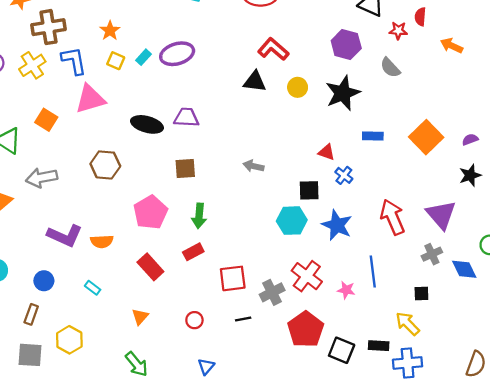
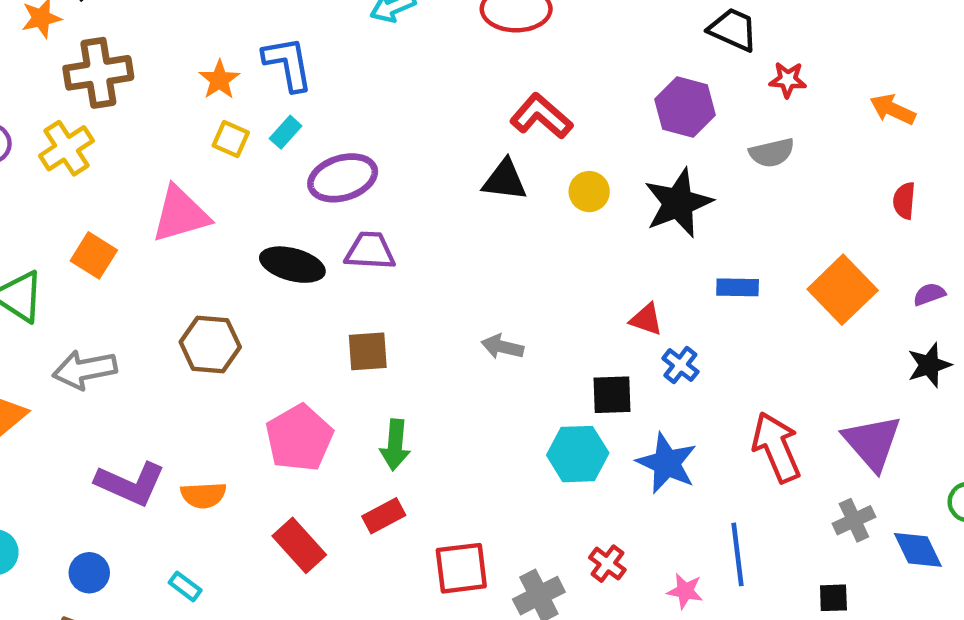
red semicircle: (420, 17) -> (904, 201), moved
purple ellipse: (177, 54) -> (343, 178), moved
blue L-shape: (74, 61) -> (288, 64), moved
gray semicircle: (390, 68) -> (772, 153), turned -60
red cross: (307, 276) -> (607, 564), size x0.6

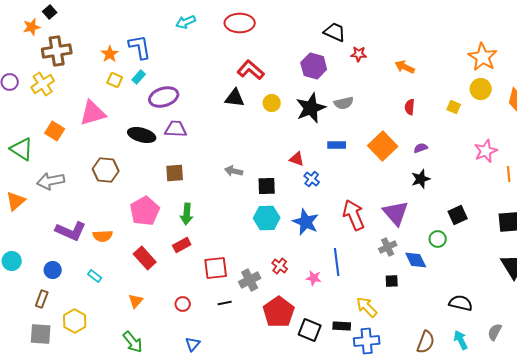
gray semicircle: (772, 153) -> (344, 103), moved
black square: (612, 395) -> (267, 186), moved
black square: (833, 598) -> (392, 281), moved

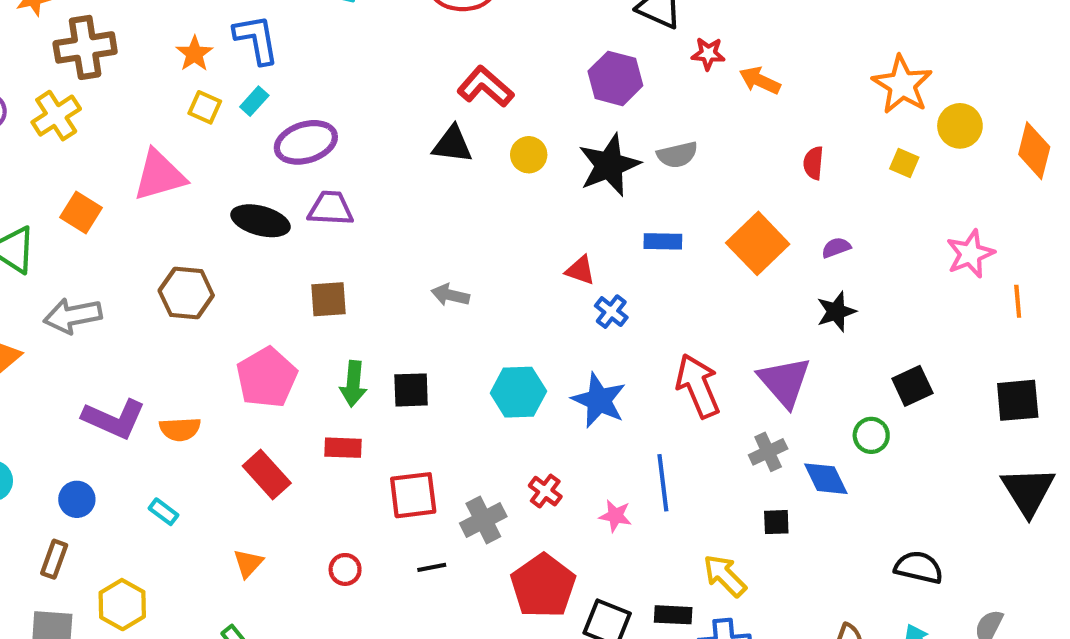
orange star: (483, 57) -> (902, 85), moved
orange arrow: (405, 67) -> (760, 80), moved
black square: (267, 186) -> (411, 390), moved
red rectangle: (182, 245) -> (343, 448), turned 30

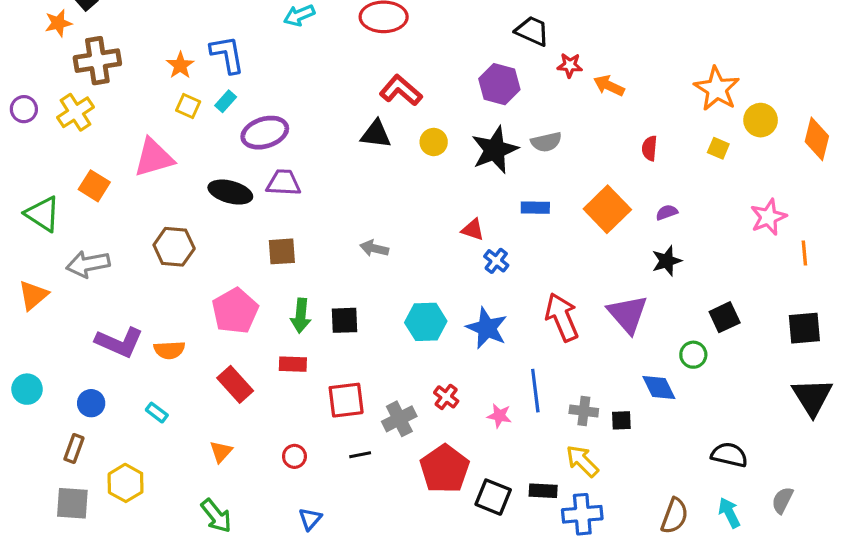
gray cross: (768, 452) -> (584, 411), moved, turned 32

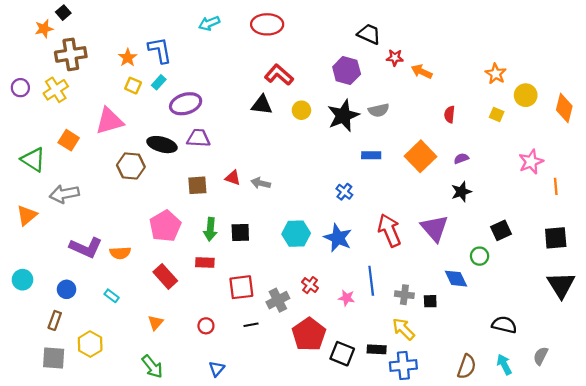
orange star: (717, 89) -> (496, 74), size x0.7
red triangle: (473, 230) -> (233, 178), moved
brown hexagon: (174, 247) -> (131, 166), moved

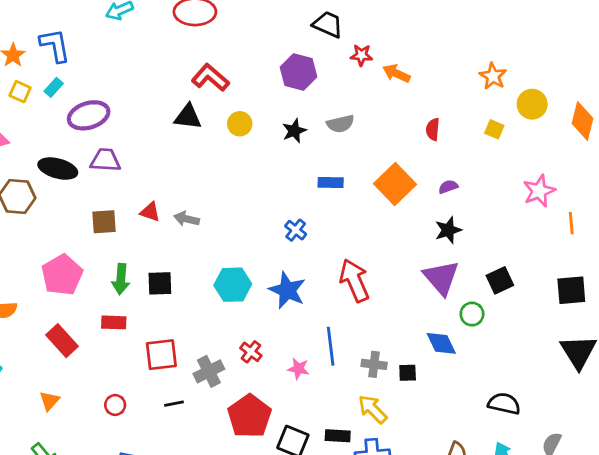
black star: (343, 116) -> (294, 131), size x0.6
purple triangle: (434, 228) -> (441, 278), moved

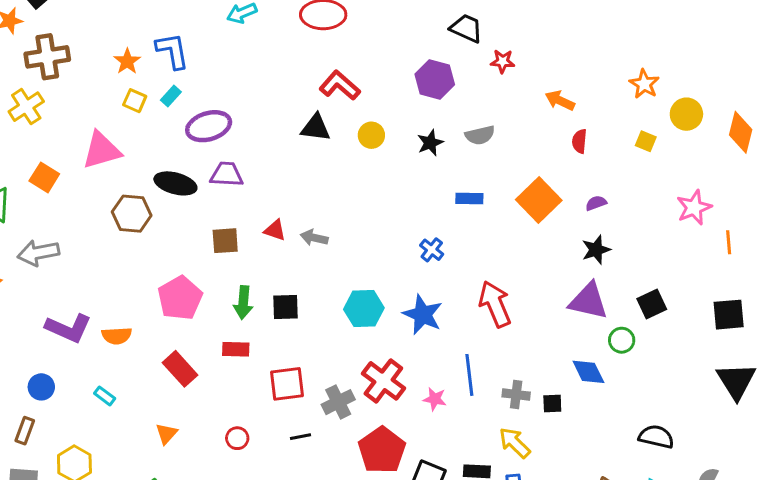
orange arrow: (396, 73) -> (560, 101), moved
purple triangle: (441, 278) -> (588, 301), turned -36
red cross: (251, 352) -> (383, 381), size x1.8

